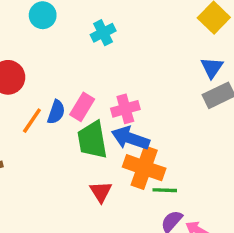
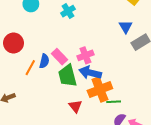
blue triangle: (212, 68) -> (126, 27), moved
pink rectangle: (82, 107) -> (60, 57), turned -70
orange cross: (144, 168) -> (100, 89), turned -35

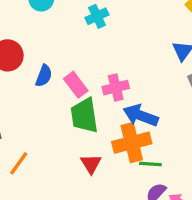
blue semicircle: (44, 61) -> (44, 76), moved
orange line: (30, 68) -> (19, 163), moved
blue arrow: (90, 73) -> (141, 116), moved

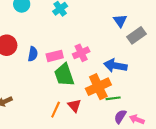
pink rectangle: (76, 85) -> (55, 56), turned -56
blue arrow: (141, 116) -> (115, 66), moved
orange line: (19, 163) -> (56, 110), moved

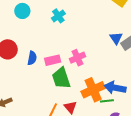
blue triangle: (120, 21) -> (116, 38), moved
blue arrow: (115, 66) -> (115, 88), moved

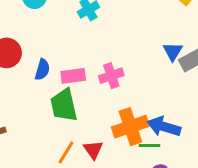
green trapezoid: (61, 78) -> (64, 105), moved

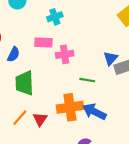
pink rectangle: (73, 76) -> (43, 42), moved
pink cross: (111, 76) -> (65, 54), moved
green line: (150, 146) -> (87, 80), moved

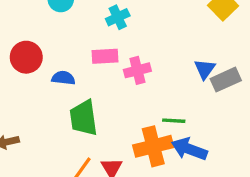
blue semicircle: (14, 54) -> (63, 78), turned -104
green line: (87, 80) -> (174, 121), moved

